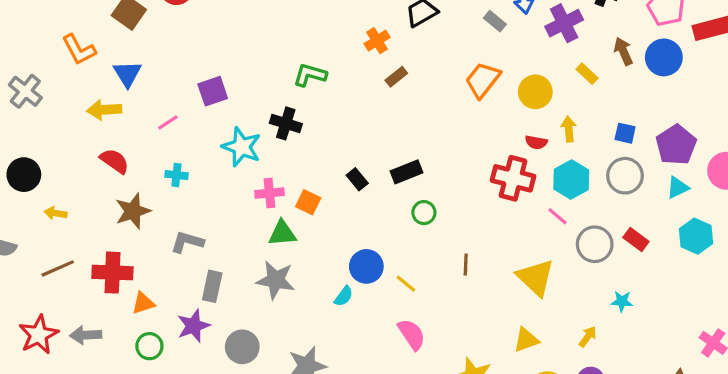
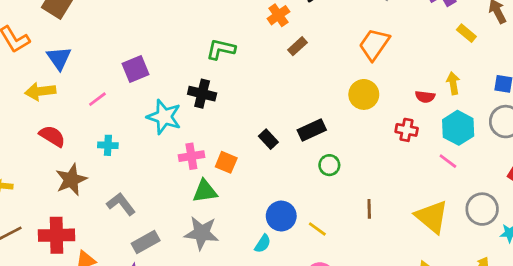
yellow circle: (535, 92) -> (364, 94), moved
red cross: (513, 178) -> (407, 130), size x0.6
gray L-shape: (187, 242) -> (121, 204), turned 40
gray circle: (595, 244) -> (482, 209), moved
gray rectangle: (212, 286) -> (146, 242), turned 52

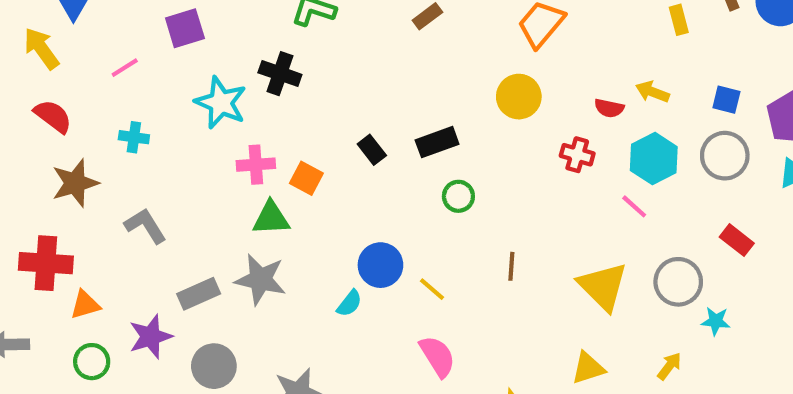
yellow rectangle: (466, 33) -> (679, 20), turned 30
yellow arrow: (453, 83) -> (652, 92), turned -65
yellow arrow: (40, 91) -> (41, 48), turned 56
gray rectangle: (146, 242) -> (199, 294), moved

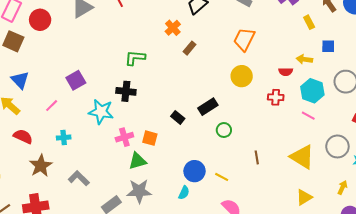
blue square: (726, 100) -> (328, 46), moved

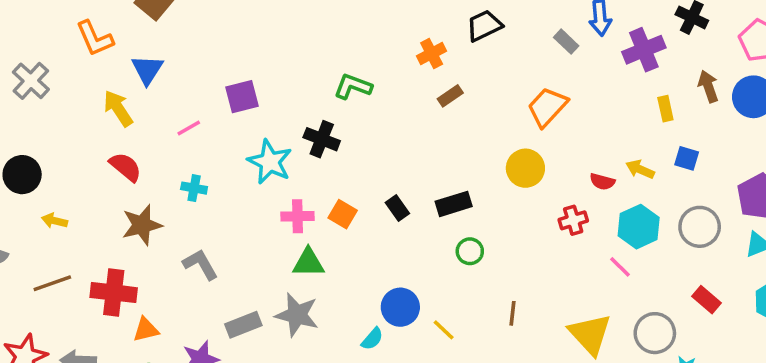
red cross: (276, 97) -> (573, 220), turned -35
orange square: (150, 138) -> (343, 214), moved

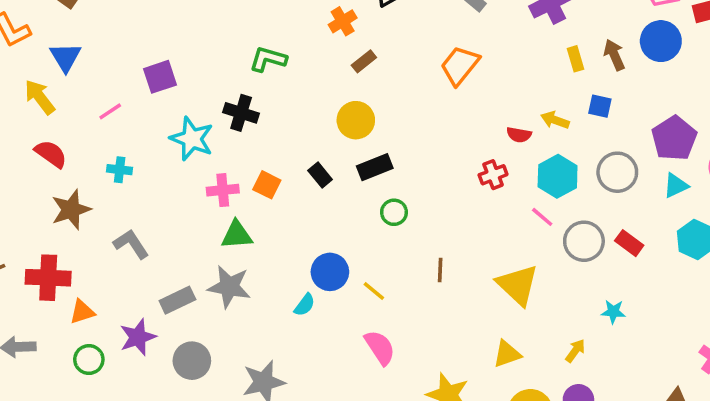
brown arrow: (708, 86) -> (614, 55), moved
yellow circle: (525, 168) -> (356, 120), moved
gray circle: (655, 333) -> (584, 241), moved

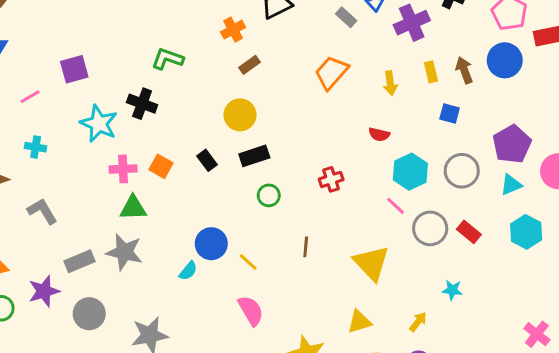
yellow arrow: (555, 120) -> (390, 83), moved, turned -120
red cross: (493, 175) -> (331, 179), moved

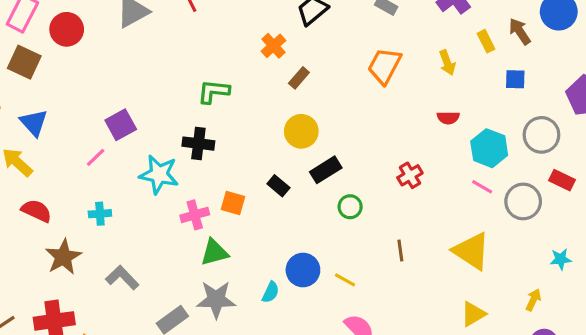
pink line: (30, 97) -> (96, 157), moved
red rectangle: (469, 232) -> (562, 180), moved
cyan semicircle: (188, 271) -> (271, 292), moved

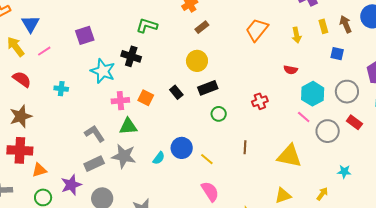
pink line: (96, 157) -> (44, 51), moved
yellow triangle: (471, 251) -> (289, 156), turned -32
brown star: (63, 257) -> (21, 116), moved
gray L-shape: (122, 278) -> (95, 134), moved

